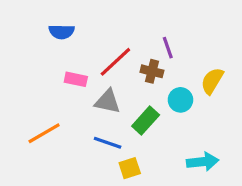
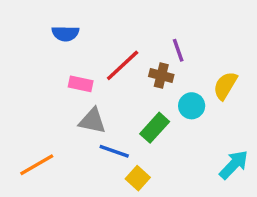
gray triangle: (108, 101) -> (92, 121), moved
orange line: (44, 133) -> (37, 165), moved
cyan arrow: (203, 162) -> (234, 165), moved, turned -40
yellow square: (130, 168) -> (138, 178), turned -30

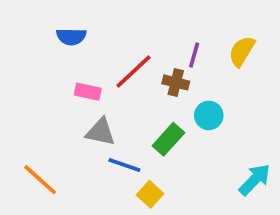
purple line: (178, 50) -> (194, 55), turned 35
yellow semicircle: (225, 86) -> (242, 51), moved
orange line: (37, 165) -> (40, 180), turned 72

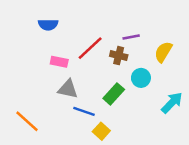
yellow semicircle: (242, 51) -> (163, 52), moved
purple line: (194, 55) -> (131, 37), turned 63
cyan arrow: (255, 180) -> (172, 103), moved

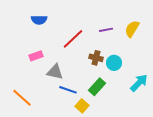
yellow semicircle: (163, 52) -> (132, 29), moved
brown cross: (119, 56) -> (96, 58), moved
pink rectangle: (59, 62) -> (36, 56), moved, turned -32
green rectangle: (114, 94) -> (97, 87), moved

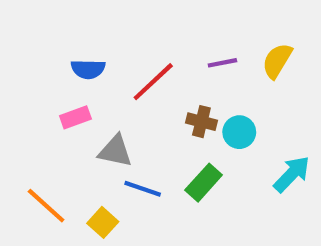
blue semicircle: (39, 20) -> (88, 69), moved
yellow square: (82, 106) -> (103, 222), moved

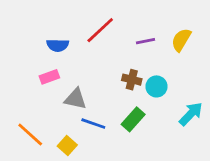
red line: (153, 82) -> (100, 30), moved

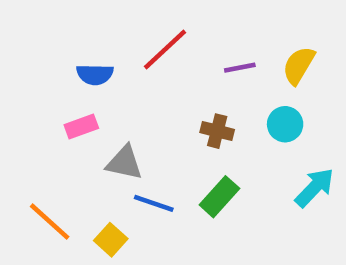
cyan circle: (156, 86) -> (285, 124), moved

